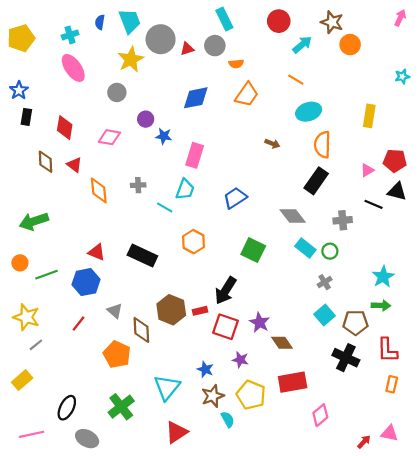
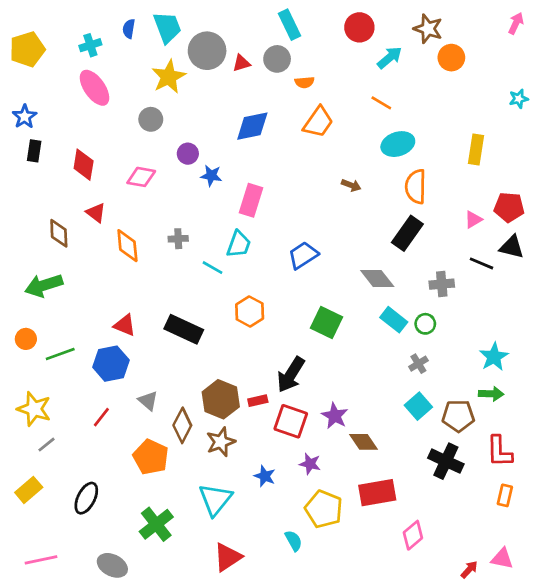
brown diamond: (46, 162) -> (59, 233), moved
brown diamond: (141, 330) -> (182, 425), turned 30
brown star: (213, 396) -> (221, 442), moved
black ellipse: (67, 408) -> (86, 498), moved

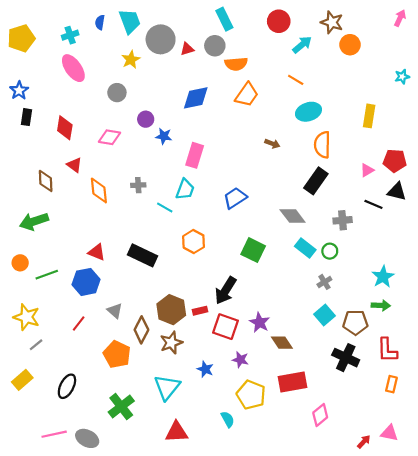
yellow star: (169, 77) -> (131, 60), size x0.7
orange semicircle: (304, 82) -> (236, 64), size x1.5
red triangle: (228, 557) -> (177, 432), turned 30
pink line: (41, 560) -> (54, 434), moved

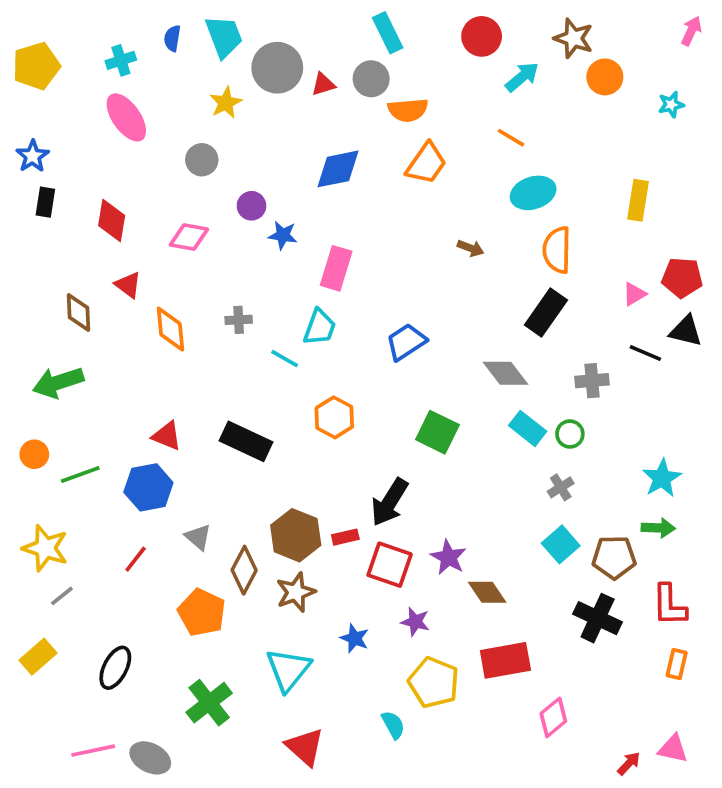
cyan star: (402, 77) -> (671, 105), moved
red triangle: (177, 432) -> (305, 747), turned 45

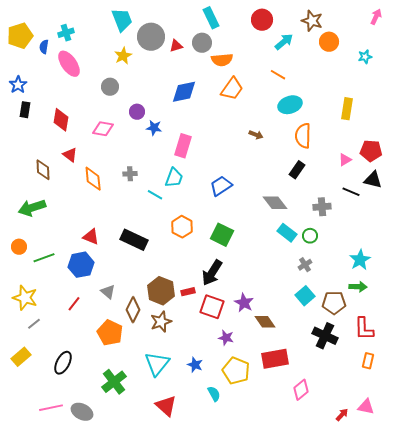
blue semicircle: (172, 38) -> (44, 47), moved
black rectangle: (546, 313) -> (297, 170), size x0.7
green square: (437, 432) -> (222, 235), moved
blue star: (355, 638) -> (195, 365), moved

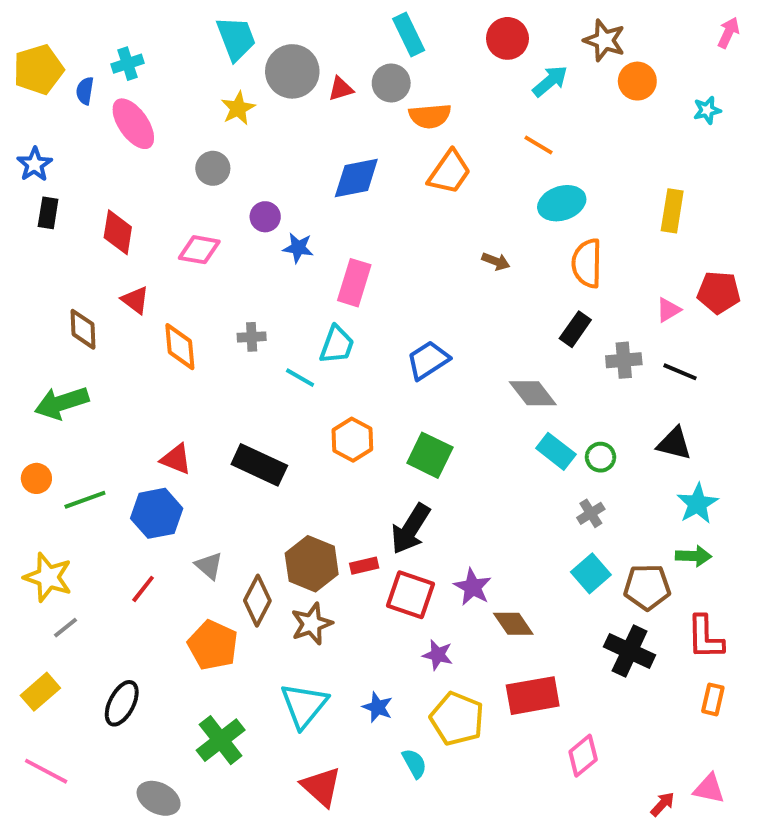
black triangle: (373, 180) -> (674, 444), moved
gray cross: (322, 207) -> (624, 360), moved
pink line: (51, 408) -> (46, 771), moved, turned 40

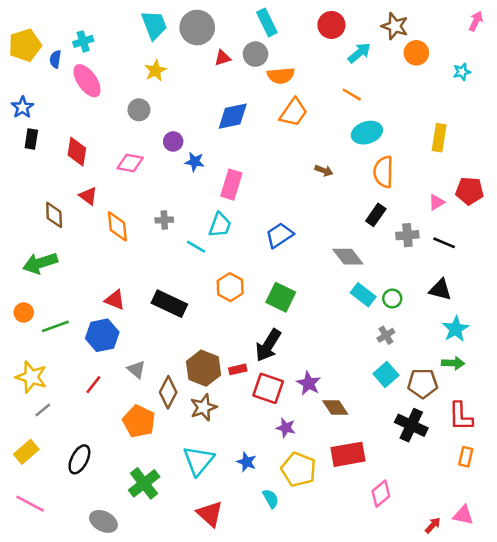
gray circle: (292, 71) -> (197, 27), moved

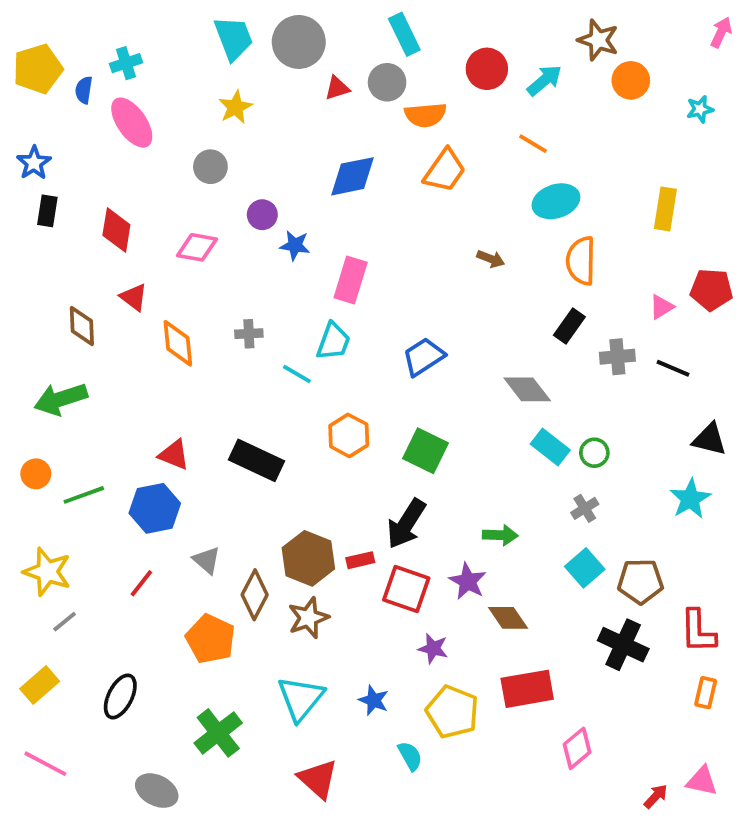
red circle: (331, 25) -> (487, 69), moved
black triangle: (440, 290) -> (710, 439), moved
green arrow: (453, 363) -> (500, 535), moved

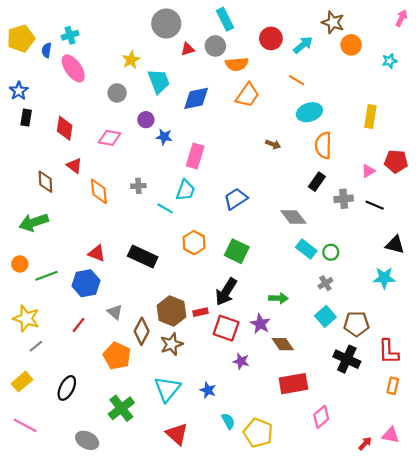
cyan trapezoid: (234, 38) -> (159, 81), moved
cyan star: (690, 499) -> (384, 278), turned 30
yellow pentagon: (452, 712) -> (258, 433), moved

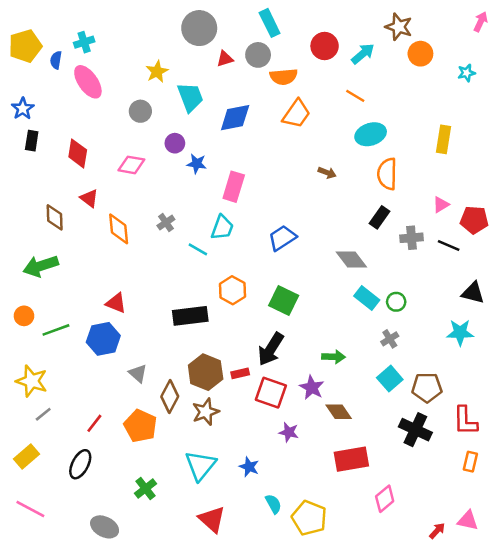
red pentagon: (396, 161) -> (474, 220), moved
gray cross: (138, 186) -> (166, 222), turned -32
black rectangle: (143, 257) -> (190, 316), moved, turned -32
red line: (79, 325) -> (94, 423), moved
green cross: (121, 408) -> (145, 489), size x0.7

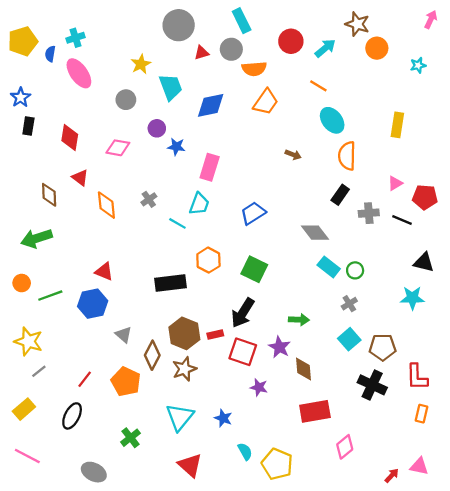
cyan ellipse: (371, 134) -> (332, 120), turned 70
brown diamond: (339, 412) -> (303, 369), turned 30

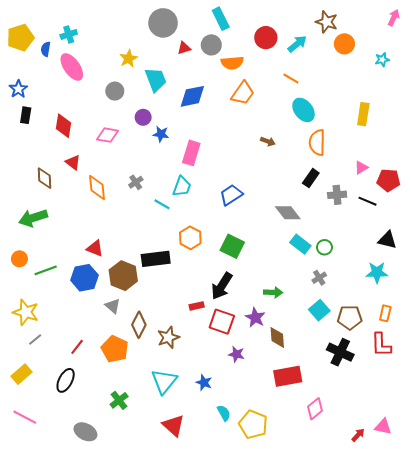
brown hexagon: (184, 333) -> (123, 276), moved
orange rectangle: (422, 414) -> (385, 313), moved

